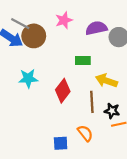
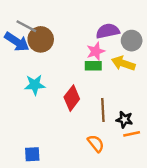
pink star: (64, 20) -> (96, 51), moved
yellow arrow: (106, 81) -> (123, 63), moved
blue square: (61, 143) -> (32, 154), moved

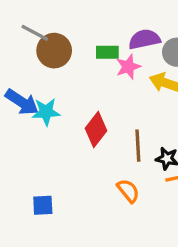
blue arrow: (17, 42) -> (22, 102), moved
green rectangle: (93, 66) -> (107, 52), moved

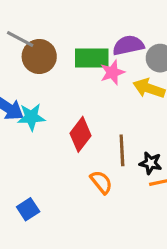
green rectangle: (107, 52) -> (92, 58), size x1.5
orange semicircle: (128, 191) -> (101, 182), moved
blue square: (43, 205) -> (28, 209), turned -30

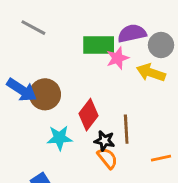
brown circle: (39, 56) -> (45, 94), moved
cyan star: (31, 117) -> (59, 138), moved
black star: (151, 163) -> (104, 141), moved

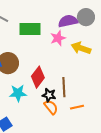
green rectangle: (99, 45) -> (30, 29), moved
gray circle: (161, 45) -> (86, 17), moved
orange line: (161, 158) -> (77, 107), moved

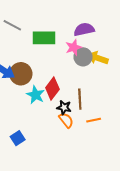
gray circle: (86, 17) -> (83, 57), moved
cyan star: (18, 93) -> (36, 95), moved, turned 30

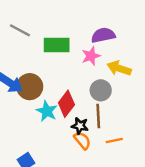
gray circle: (83, 57) -> (101, 90), moved

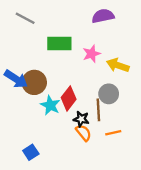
gray line: (20, 30) -> (25, 18), moved
purple semicircle: (103, 35) -> (103, 16), moved
gray circle: (101, 90) -> (109, 94), moved

